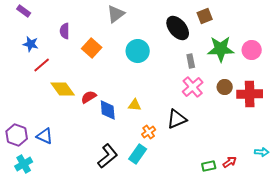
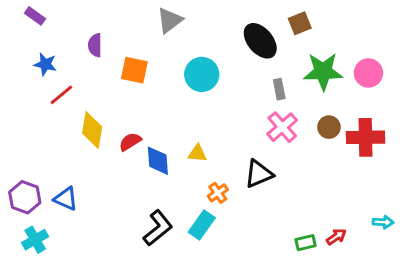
orange square: (92, 48) -> (134, 70), turned -30
yellow diamond: (63, 89) -> (92, 130), turned 45

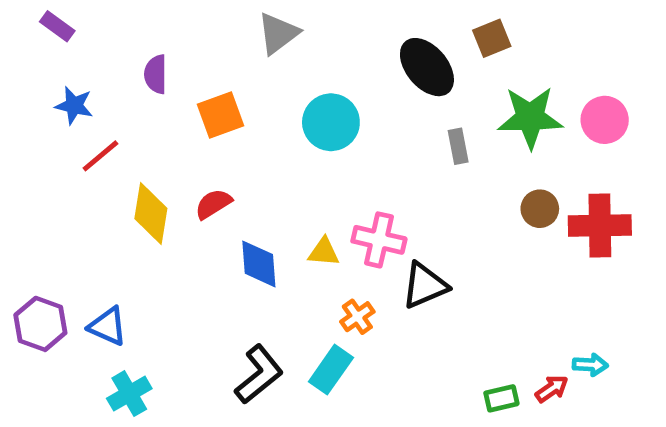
orange square: (134, 70) -> (220, 115), turned -32
pink cross: (282, 127) -> (379, 240), moved, turned -36
red semicircle: (130, 142) -> (213, 204), moved
cyan arrow: (383, 222) -> (590, 365), moved
cyan cross: (35, 240) -> (129, 394), moved

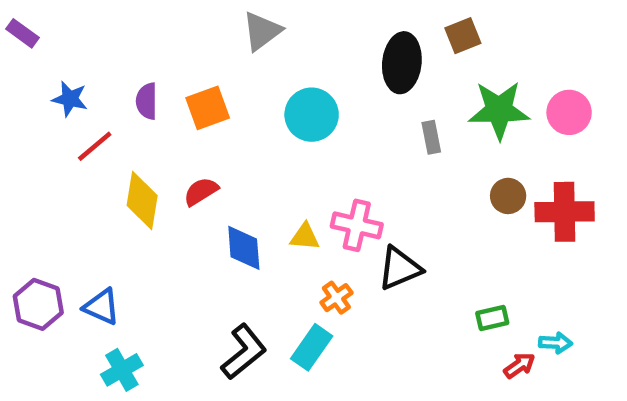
purple rectangle: (57, 26) -> (22, 33), moved
black ellipse: (427, 67) -> (402, 63), turned 46
purple semicircle: (156, 74) -> (147, 101), moved
green rectangle: (501, 398) -> (492, 318), moved

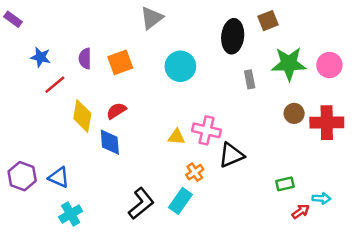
blue diamond: (244, 248) -> (110, 142), moved

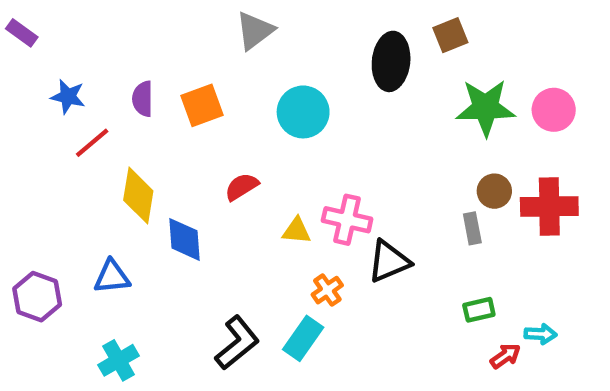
gray rectangle: (250, 79) -> (472, 228), moved
red semicircle: (116, 111) -> (242, 187), moved
blue triangle: (59, 177) -> (112, 277), moved, turned -30

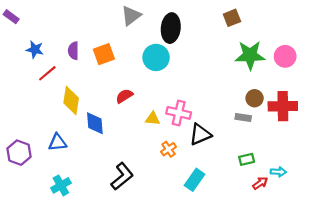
black ellipse: (391, 61) -> (171, 28), moved
gray rectangle: (472, 228) -> (243, 117), turned -70
cyan rectangle: (303, 338) -> (195, 180), moved

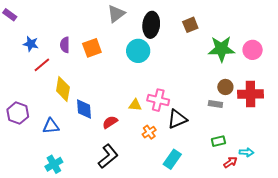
brown square: (232, 18) -> (190, 25), moved
red semicircle: (124, 96) -> (110, 122), moved
purple hexagon: (19, 153) -> (18, 113), moved

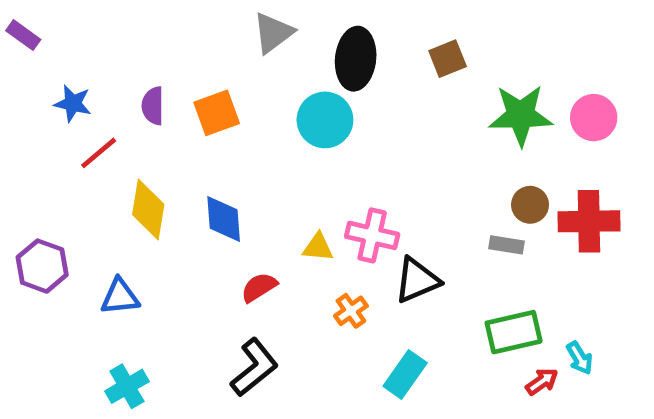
blue diamond: (84, 109) -> (224, 219), moved
green rectangle: (218, 141) -> (514, 332), size x1.6
cyan arrow: (246, 152) -> (580, 358), turned 56

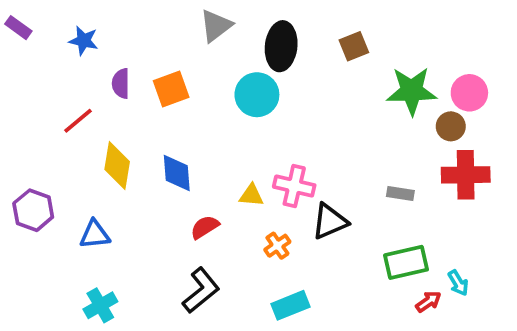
blue star: (73, 103) -> (84, 41), moved
brown circle: (530, 205) -> (451, 126), moved
cyan rectangle: (405, 374) -> (290, 305), moved, turned 33

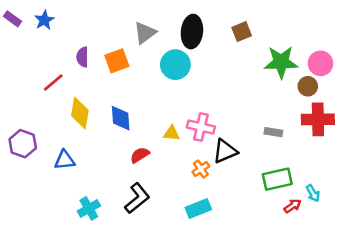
gray triangle: (216, 26) -> (145, 33), moved
blue star: (84, 41) -> (44, 20), moved, turned 30
orange cross: (277, 246) -> (201, 169), moved
cyan cross: (100, 305) -> (89, 208), moved

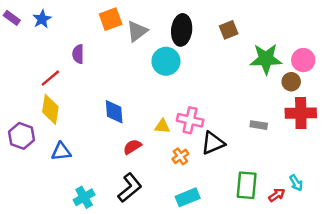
orange square: (117, 61) -> (111, 19), moved
yellow diamond: (80, 113) -> (50, 109), moved
orange cross: (201, 169) -> (180, 156), moved
green rectangle: (277, 179) -> (247, 185), moved, turned -72

